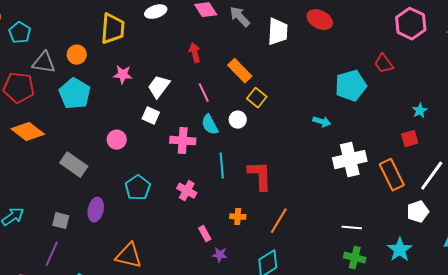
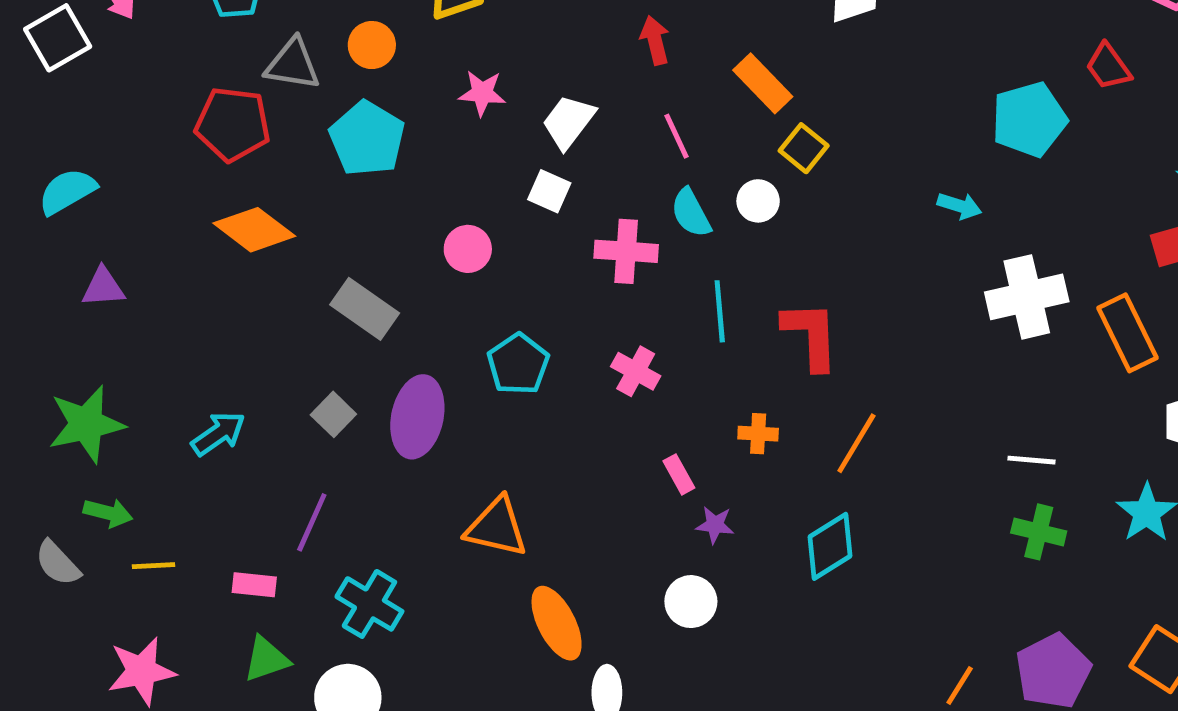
purple ellipse: (96, 210) -> (417, 417), size x1.4
gray square: (61, 221) -> (333, 414), moved, turned 30

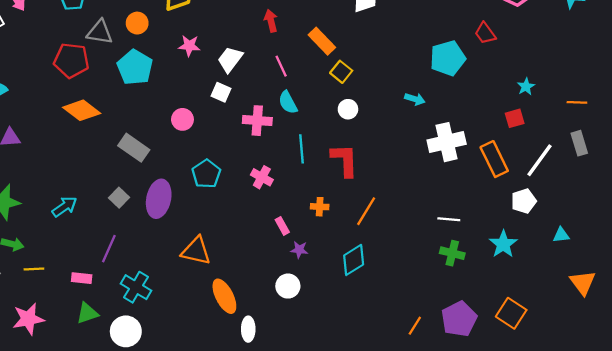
white circle: (758, 201) -> (348, 109), moved

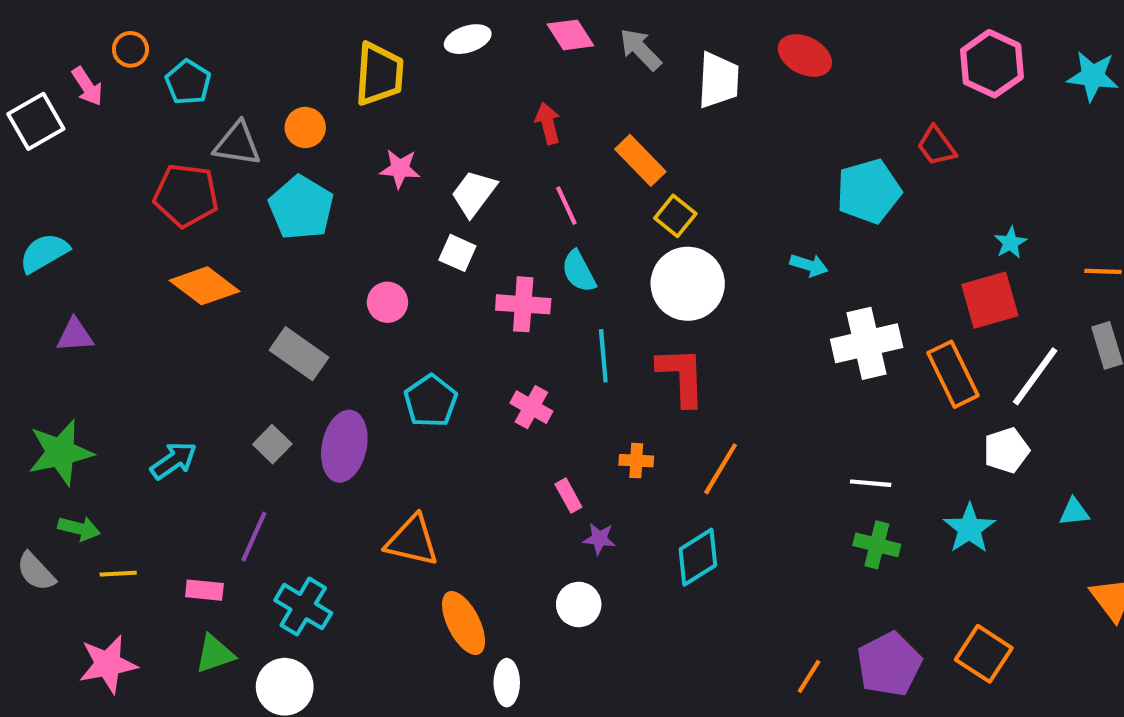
white circle: (348, 109) -> (688, 284), size x2.0
red square: (515, 118) -> (990, 300), size x1.6

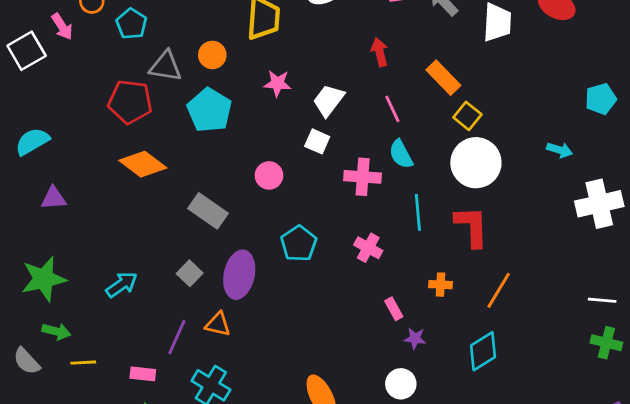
cyan pentagon: (869, 191) -> (601, 99), size x0.7
orange triangle: (412, 541) -> (218, 324), moved, size x0.7

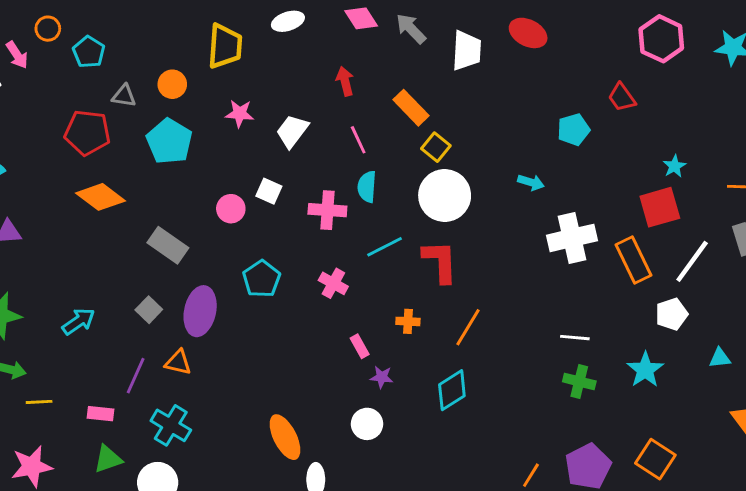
gray triangle: (166, 66) -> (124, 96), size x0.7
white square: (317, 141) -> (269, 191), moved
cyan semicircle: (401, 154) -> (367, 187), turned 32
cyan line: (418, 212) -> (385, 247), turned 68

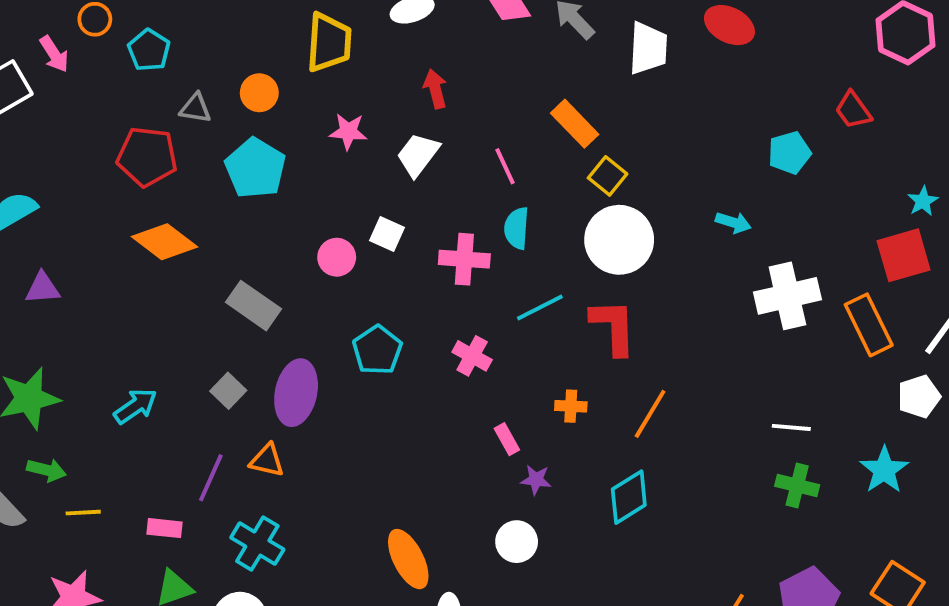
red arrow: (345, 81) -> (435, 89), moved

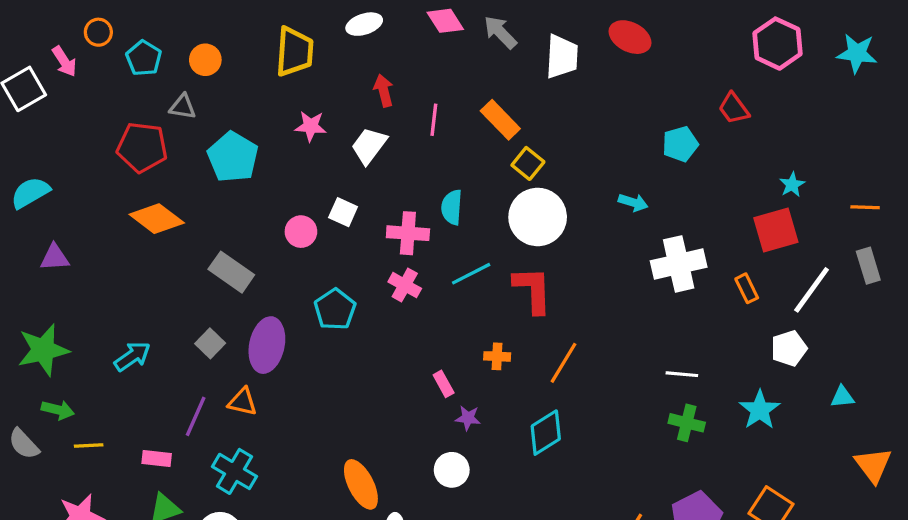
orange circle: (259, 93) -> (205, 60), moved
pink line: (505, 166) -> (434, 120), moved, turned 32
orange rectangle: (869, 325) -> (747, 288), size x0.6
pink cross: (472, 356) -> (405, 285), moved

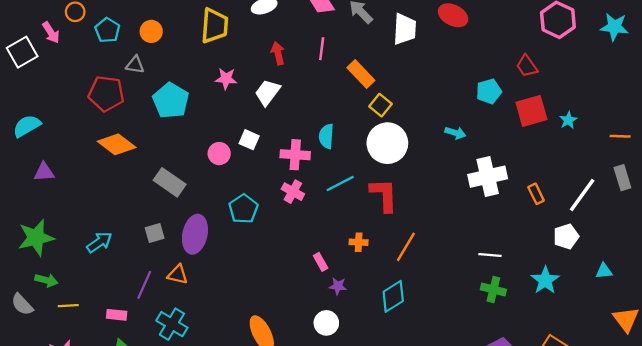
pink line: (434, 120) -> (322, 49), moved
red square: (776, 230) -> (531, 111), moved
gray square: (210, 343) -> (155, 233), turned 30

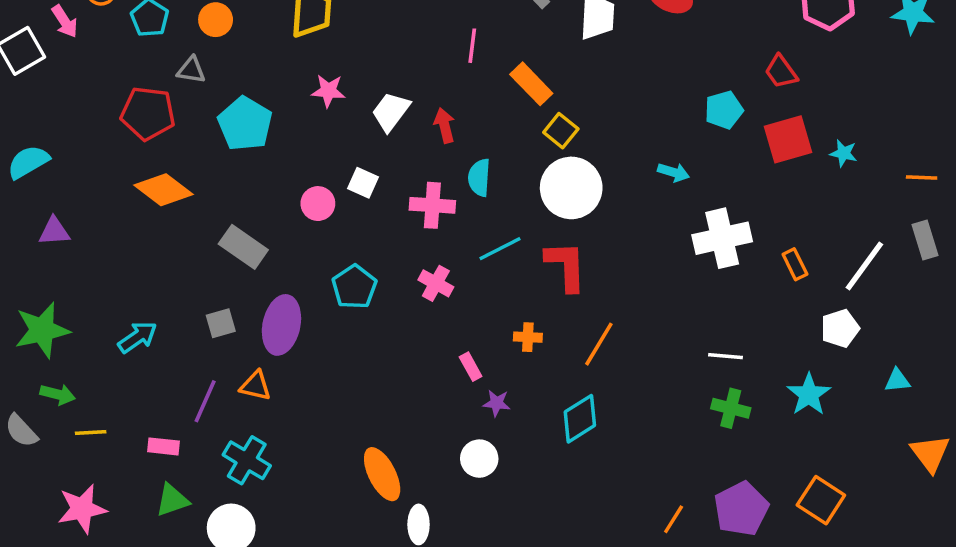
red arrow: (278, 53) -> (445, 125), moved
cyan star: (568, 120) -> (844, 153), turned -30
pink cross: (293, 192) -> (436, 283), moved

